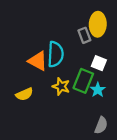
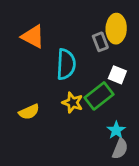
orange triangle: (38, 61) -> (33, 37), moved
green rectangle: (83, 81) -> (99, 96), turned 30
cyan star: (98, 90) -> (116, 130), moved

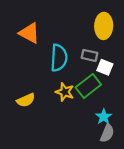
gray rectangle: (100, 42) -> (90, 55), moved, turned -56

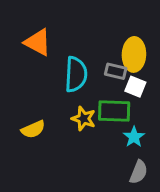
yellow ellipse: (104, 26) -> (134, 54), moved
green rectangle: (88, 86) -> (114, 111), turned 40
cyan star: (104, 117) -> (134, 137), moved

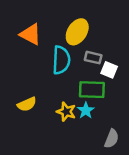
yellow ellipse: (134, 54) -> (77, 32), moved, turned 30
yellow star: (84, 119) -> (66, 112), moved
cyan star: (134, 137) -> (86, 110), moved

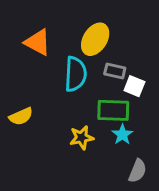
yellow semicircle: (27, 104) -> (21, 116), moved
cyan star: (86, 110) -> (122, 135), moved
yellow star: (66, 112) -> (82, 138), turned -30

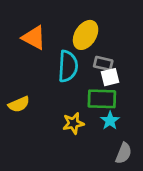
white square: (134, 86) -> (110, 77), moved, turned -36

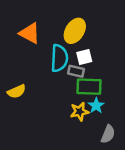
gray rectangle: (103, 63) -> (76, 71), moved
white square: (110, 77) -> (84, 57), moved
yellow star: (73, 123) -> (80, 112), moved

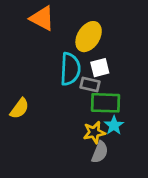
orange triangle: (30, 33) -> (42, 18), moved
yellow semicircle: (17, 91) -> (19, 108), turned -30
gray semicircle: (108, 134) -> (100, 152), moved

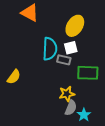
yellow ellipse: (89, 37) -> (75, 26), moved
green rectangle: (105, 103) -> (88, 73), moved
cyan star: (114, 125) -> (84, 115), moved

